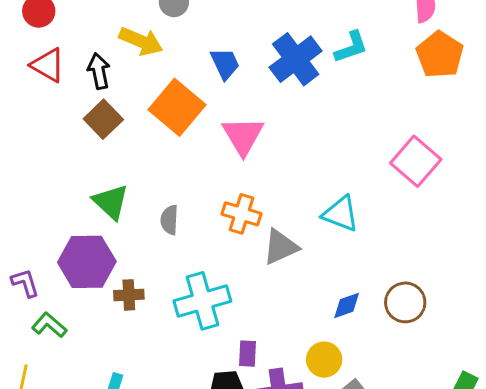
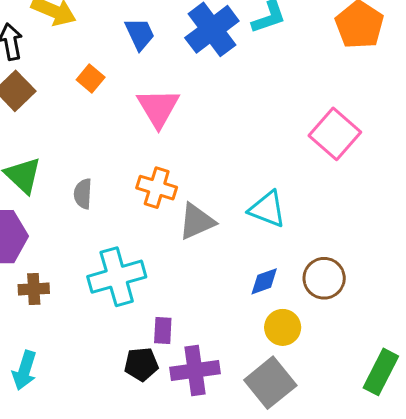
orange square: (177, 107) -> (91, 79), size x0.5
cyan triangle: (341, 214) -> (267, 209), moved
brown cross: (129, 295) -> (34, 289), moved
yellow circle: (324, 360) -> (283, 327), moved

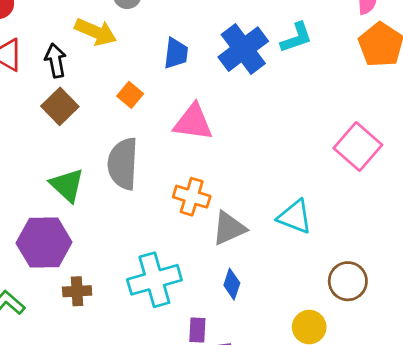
blue trapezoid: (140, 34) -> (176, 53), turned 32
pink triangle: (158, 108) -> (193, 122), turned -51
gray semicircle: (83, 194) -> (123, 164), moved, size x1.8
blue diamond: (264, 281) -> (232, 284), moved, turned -52

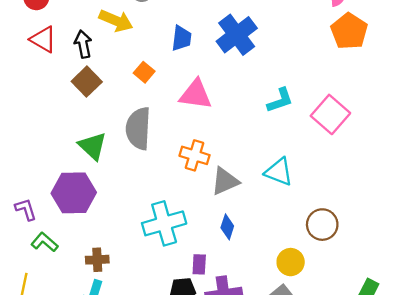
cyan L-shape: (296, 38) -> (280, 100), moved
brown cross: (77, 291) -> (97, 260), moved

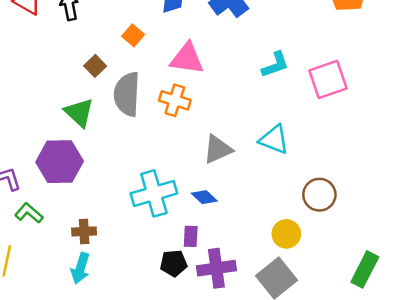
brown square: (87, 82) -> (95, 66), moved, size x0.7
pink square: (330, 114) -> (328, 79), turned 30
orange cross: (194, 155) -> (175, 100), moved
blue diamond: (227, 227) -> (204, 197), moved, turned -65

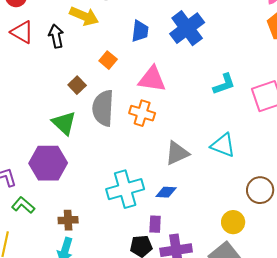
blue diamond: (204, 197) -> (166, 192), turned -40

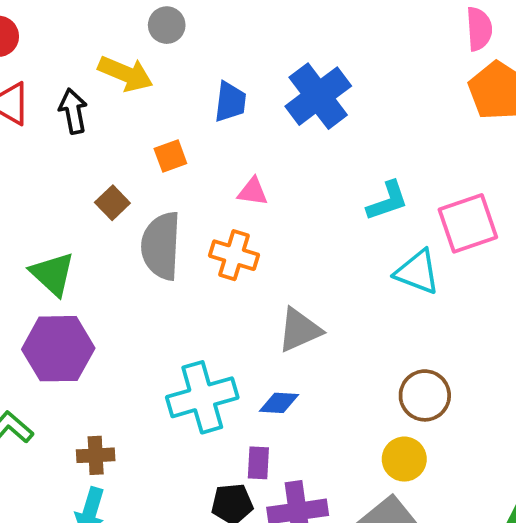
orange square: (108, 60) -> (170, 156), turned 30
pink triangle: (152, 79) -> (253, 192), size x0.6
green triangle: (64, 123) -> (53, 274), moved
cyan triangle: (223, 145) -> (417, 272), moved
brown circle: (260, 190) -> (425, 395), moved

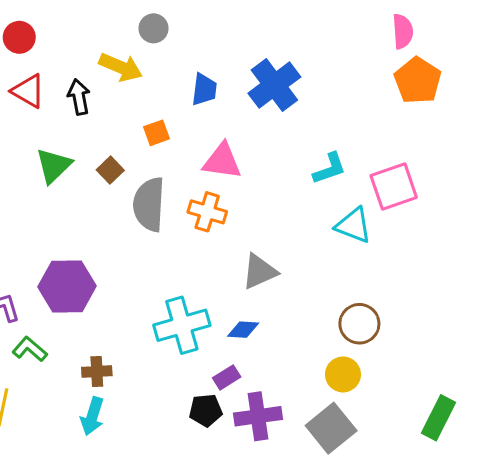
pink triangle: (253, 192) -> (222, 161), size x1.6
green triangle: (53, 274) -> (54, 166), moved, turned 33
purple rectangle: (258, 463) -> (227, 377), turned 55

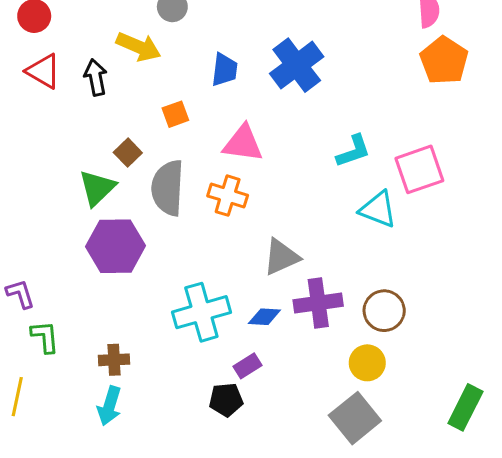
green triangle: (54, 166) -> (97, 188), moved
purple hexagon: (67, 286) -> (116, 246), moved
green L-shape: (30, 349) -> (45, 337), turned 44
purple cross: (258, 416) -> (318, 303), moved

